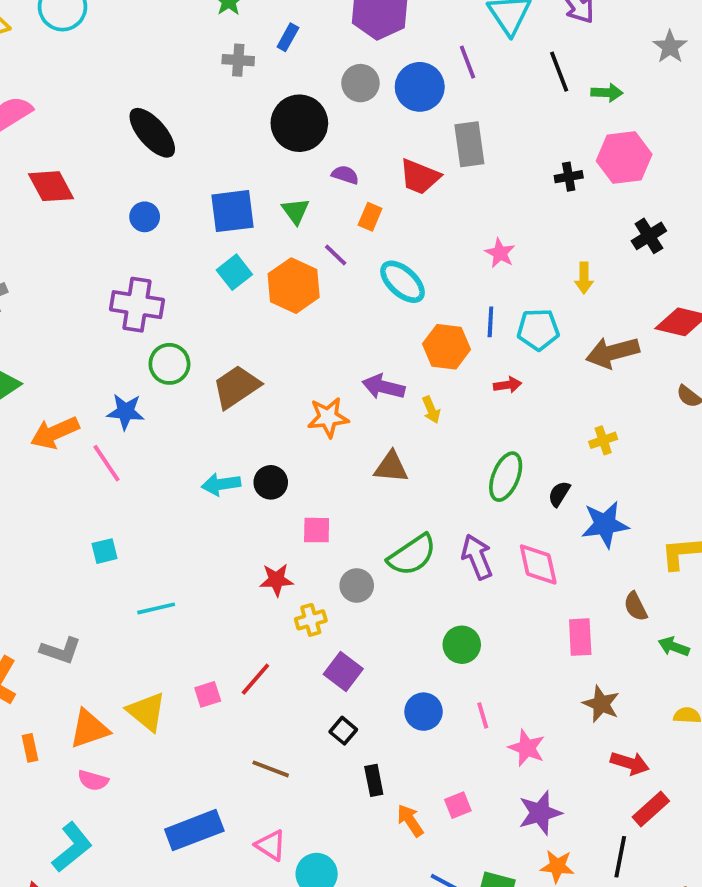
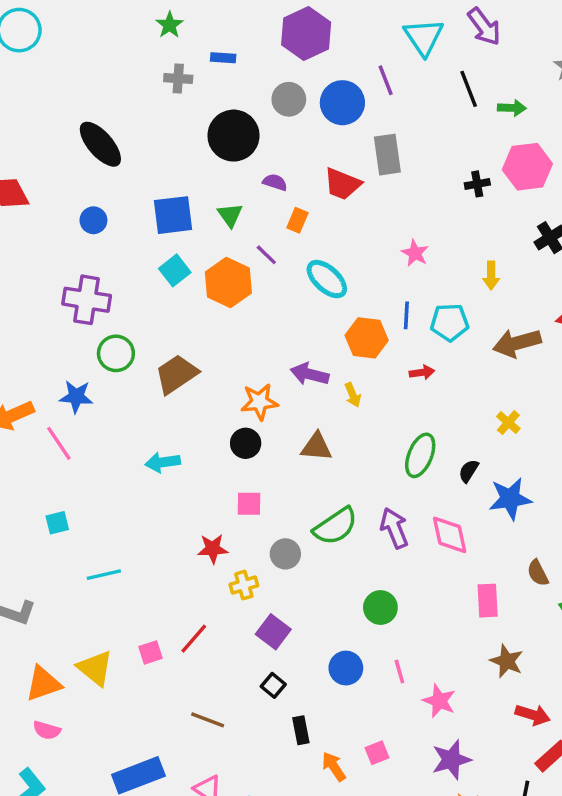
blue rectangle: (288, 37) -> (223, 58), turned 65
yellow cross: (603, 440) -> (508, 423), turned -30
black circle: (271, 482) -> (246, 443), moved

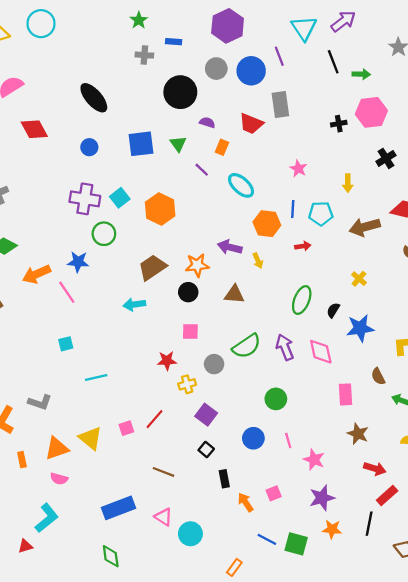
purple arrow: (484, 27) -> (343, 21), turned -90
cyan square: (175, 270) -> (120, 198), moved
orange hexagon: (228, 282) -> (160, 209), moved
brown trapezoid: (176, 374) -> (152, 267), moved

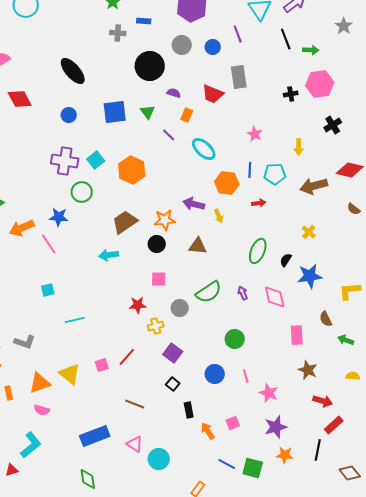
blue circle: (251, 71) -> (213, 47), size x0.6
purple arrow: (285, 347) -> (243, 293), size x0.6

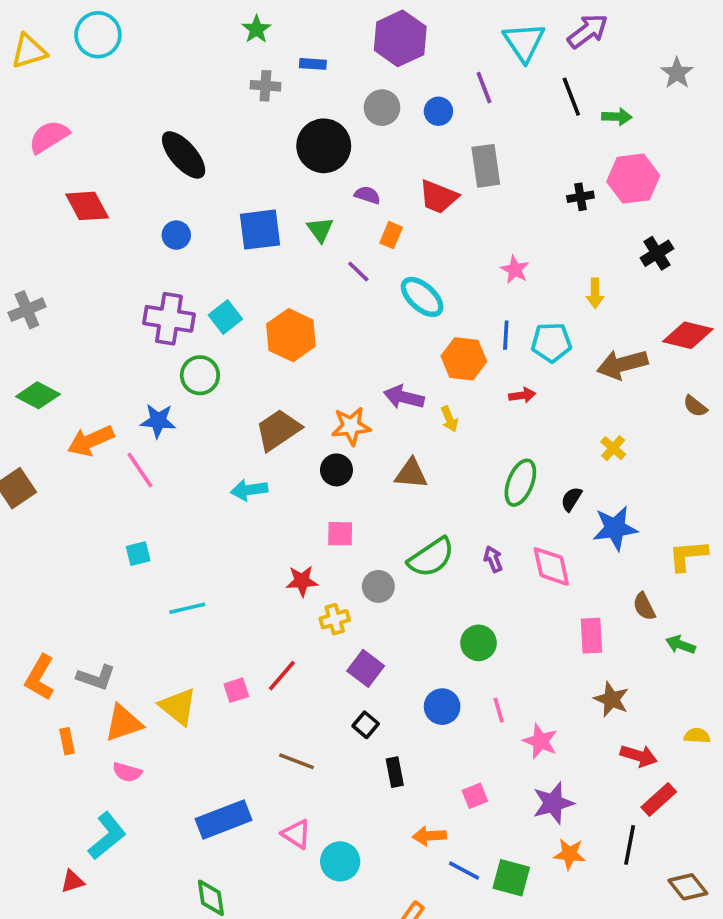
gray L-shape: (25, 342) -> (96, 677), moved
yellow semicircle: (353, 376) -> (697, 736), moved
orange arrow: (208, 431) -> (429, 836), moved, turned -60

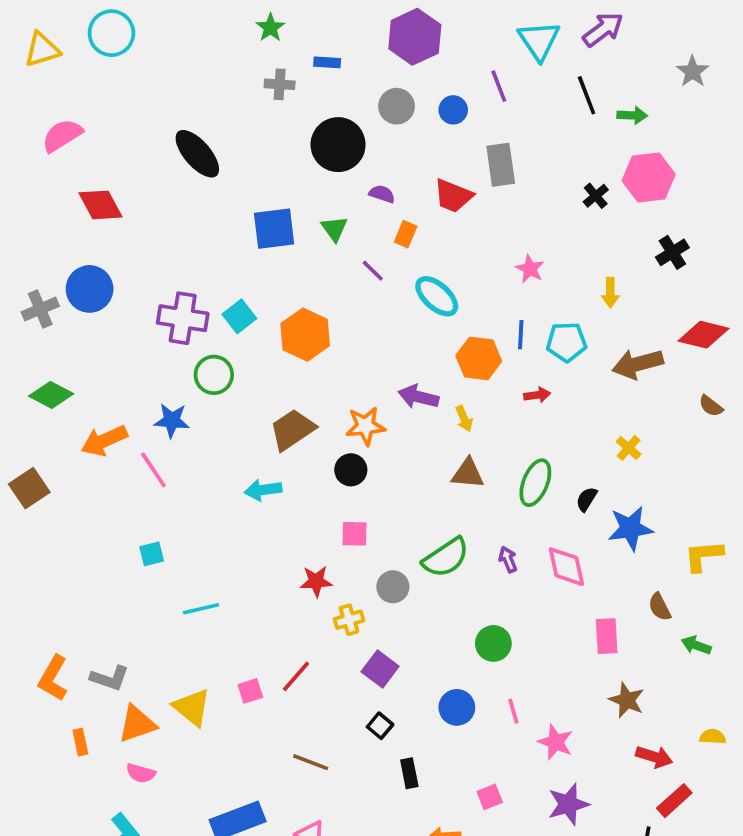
black cross: (580, 197) -> (596, 196), turned -30
blue circle: (176, 235) -> (90, 289), moved, size x1.6
brown triangle: (411, 474) -> (468, 474), moved

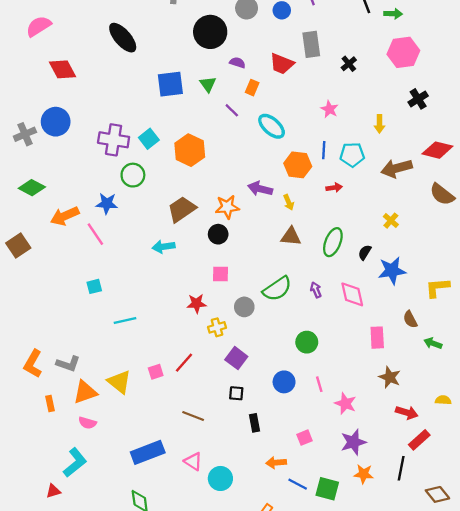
black cross: (596, 196) -> (349, 64), moved
brown semicircle: (711, 406) -> (442, 194), size x1.6
black square: (380, 726) -> (236, 393), turned -35

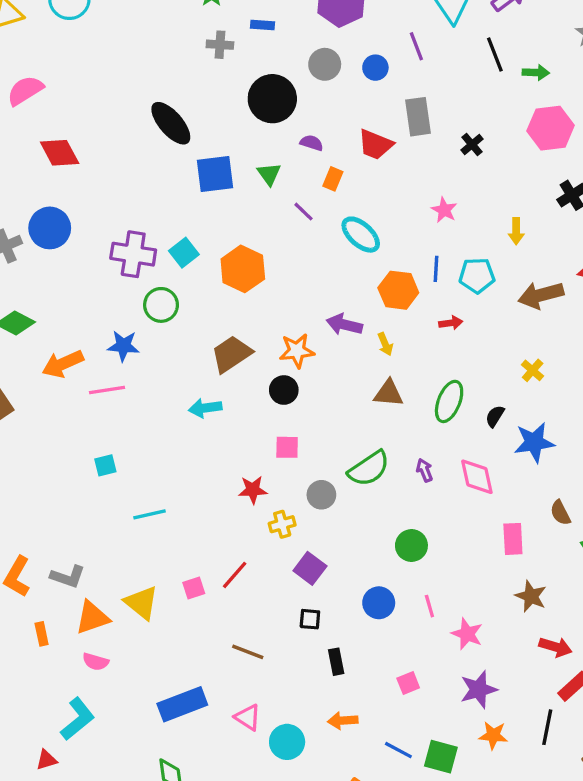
black ellipse: (123, 38) -> (171, 123), moved
pink line: (95, 234) -> (107, 390), turned -65
orange arrow: (276, 463) -> (343, 721), moved

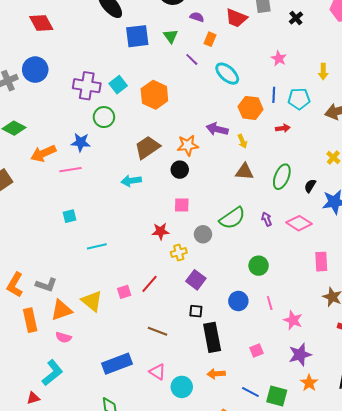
pink diamond: (477, 477) -> (299, 223), turned -45
orange rectangle: (42, 634) -> (30, 320), size x1.6
black rectangle: (336, 662) -> (212, 337), size x1.8
orange star: (493, 735) -> (309, 383), turned 30

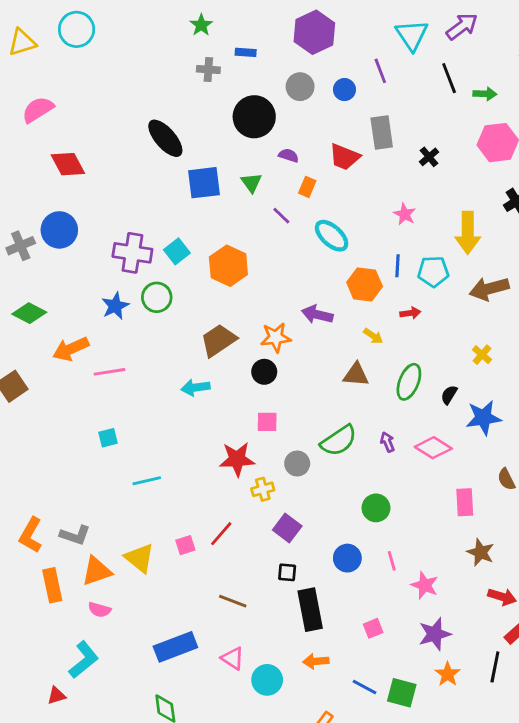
yellow arrow: (323, 72) -> (468, 233), size x1.8
yellow arrow: (242, 141) -> (373, 336), moved, turned -32
blue star: (81, 142) -> (115, 306), moved, turned -30
red star: (161, 231) -> (237, 459), size x1.4

